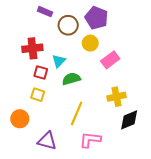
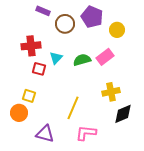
yellow circle: (90, 43) -> (117, 30), moved
green semicircle: (71, 79) -> (82, 60), moved
yellow square: (38, 95) -> (29, 96), moved

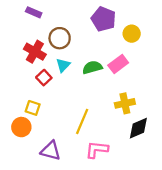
purple rectangle: (43, 11) -> (34, 12), moved
brown circle: (65, 24) -> (60, 38), moved
red cross: (31, 46) -> (35, 52), turned 36
red square: (39, 69) -> (44, 78), turned 32

